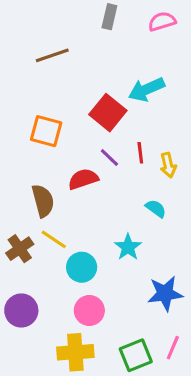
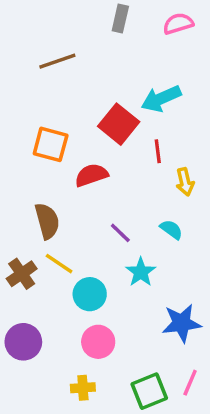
red line: (140, 153) -> (158, 151), moved
purple line: (109, 157) -> (120, 233), moved
red semicircle: (83, 179) -> (91, 175), moved
yellow cross: (75, 352) -> (83, 388), size x0.6

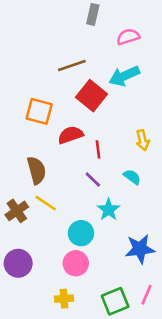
pink semicircle: (178, 24) -> (128, 37), moved
brown line: (57, 61) -> (72, 65), moved
red line: (158, 151) -> (98, 149), moved
cyan circle: (90, 294) -> (81, 233), moved

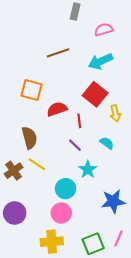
red square: (91, 96) -> (95, 94), moved
yellow cross: (64, 299) -> (52, 242), size x1.5

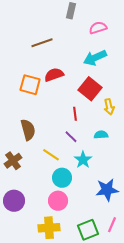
brown line: (58, 53) -> (42, 43), moved
red semicircle: (57, 109) -> (54, 75), moved
cyan semicircle: (107, 143) -> (101, 135), turned -40
yellow line: (37, 164) -> (51, 155), moved

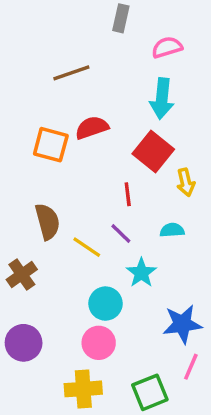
cyan arrow: (95, 58) -> (162, 99), turned -60
yellow line: (51, 155) -> (87, 247), moved
pink line: (112, 225) -> (191, 367), moved

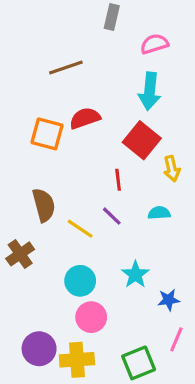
cyan star: (141, 273) -> (135, 274), moved
cyan circle: (106, 304) -> (80, 281), moved
blue star: (182, 324) -> (169, 300), size x0.6
purple circle: (24, 343) -> (39, 349), moved

